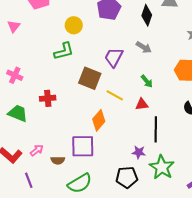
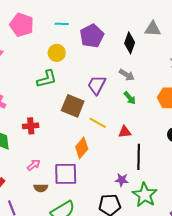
green arrow: (147, 81) -> (130, 98), moved
pink arrow: (37, 150) -> (34, 165), moved

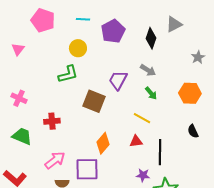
gray triangle: (153, 29) -> (174, 24), turned -30
yellow line: (98, 123) -> (142, 118), moved
red triangle: (125, 132) -> (136, 141), moved
pink arrow: (34, 165) -> (55, 160), size x1.5

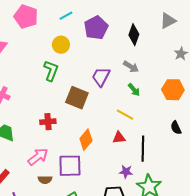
cyan line: (83, 19) -> (66, 16), turned -32
gray triangle: (174, 24) -> (168, 21), moved
green L-shape: (68, 74) -> (51, 71), turned -55
red cross: (52, 121) -> (48, 122), moved

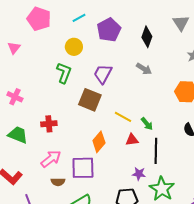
gray triangle: (168, 21) -> (181, 23), turned -36
purple trapezoid: (101, 77) -> (103, 74), moved
green arrow: (134, 90) -> (147, 124), moved
yellow line: (125, 115) -> (123, 117), moved
red cross: (48, 122) -> (49, 124), moved

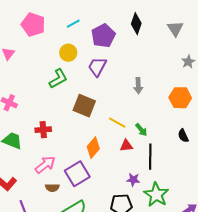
black diamond: (147, 37) -> (136, 24), moved
gray arrow: (144, 69) -> (138, 86), moved, turned 56
green L-shape: (64, 73) -> (58, 79), turned 40
purple trapezoid: (103, 74) -> (97, 67), moved
purple square: (83, 168) -> (77, 174), turned -30

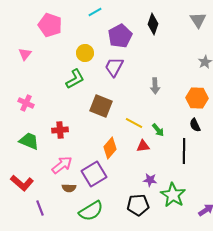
cyan line: (73, 24) -> (95, 12), moved
gray triangle: (175, 29) -> (198, 20), moved
black semicircle: (183, 136) -> (195, 125), moved
black line: (150, 157) -> (184, 151), moved

